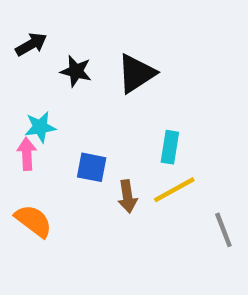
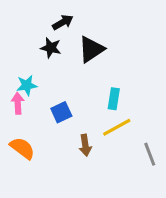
black arrow: (31, 44) -> (63, 22), moved
blue square: (92, 167) -> (61, 112), turned -36
brown arrow: (127, 196) -> (85, 145), moved

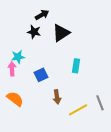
yellow line: (117, 127) -> (78, 110), moved

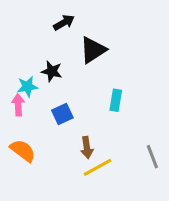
black star: (34, 32) -> (52, 71), moved
yellow line: (78, 110) -> (97, 167), moved

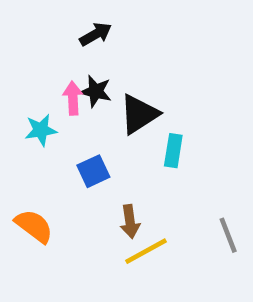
black triangle: (93, 50) -> (139, 114), moved
black star: (52, 71) -> (96, 91), moved
pink arrow: (18, 105) -> (73, 98), moved

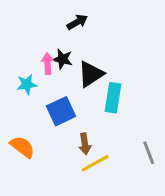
black arrow: (96, 34) -> (77, 22), moved
cyan rectangle: (173, 151) -> (113, 98), size x1.4
blue square: (93, 171) -> (61, 111), size x1.4

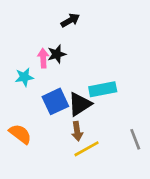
black star: (62, 59) -> (57, 54), turned -30
black triangle: (91, 74) -> (80, 104), moved
cyan rectangle: (113, 98) -> (103, 89), turned 70

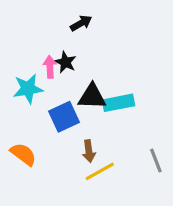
black star: (57, 54) -> (65, 62), turned -30
cyan star: (24, 77) -> (28, 89), size x1.4
black triangle: (80, 104) -> (92, 97), moved, turned 35

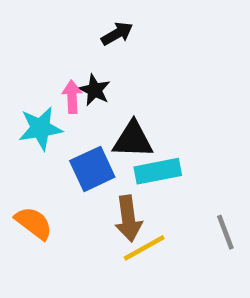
cyan rectangle: (118, 103) -> (158, 171), moved
brown arrow: (89, 151) -> (128, 219), size x1.4

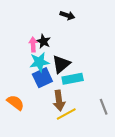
black arrow: (117, 34) -> (67, 15), moved, turned 48
cyan star: (40, 128) -> (39, 62), moved
black triangle: (133, 140) -> (61, 64), turned -42

